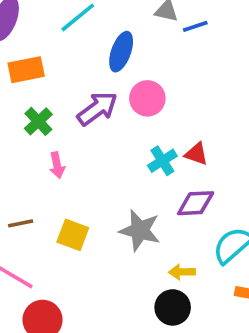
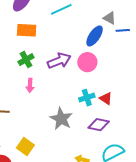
blue ellipse: (121, 52) -> (95, 36), moved
gray star: (140, 230) -> (61, 119), moved
yellow square: (73, 235) -> (25, 147), moved

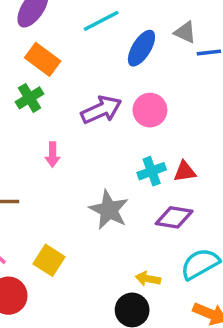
orange rectangle: (27, 30) -> (43, 59), turned 36
blue ellipse: (95, 36) -> (141, 48), moved
green cross: (26, 60) -> (30, 98), moved
red triangle: (106, 99) -> (185, 172), turned -40

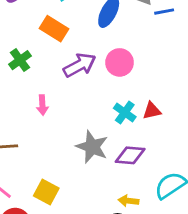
orange rectangle: (43, 59) -> (54, 29), moved
cyan cross: (152, 171) -> (125, 112), turned -30
purple diamond: (174, 217) -> (130, 155), moved

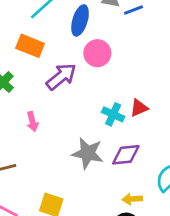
pink circle: (120, 62) -> (97, 53), moved

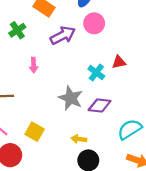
red triangle: (139, 108) -> (119, 62), moved
yellow arrow: (132, 199) -> (79, 139), moved

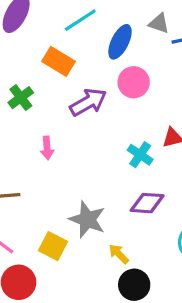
gray star: (71, 98) -> (87, 219), moved
yellow arrow: (79, 139) -> (119, 254), turned 40

